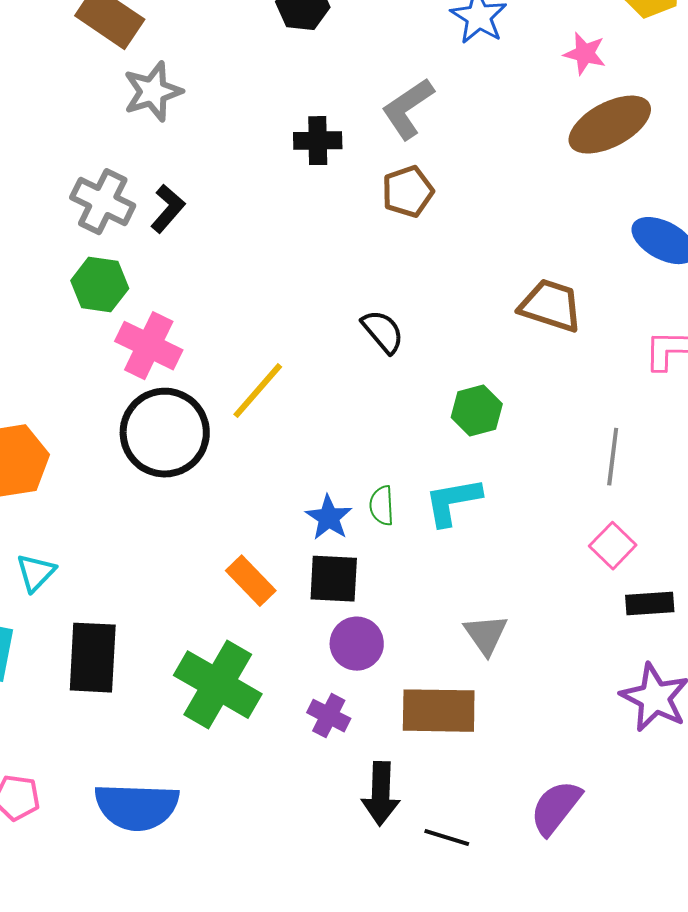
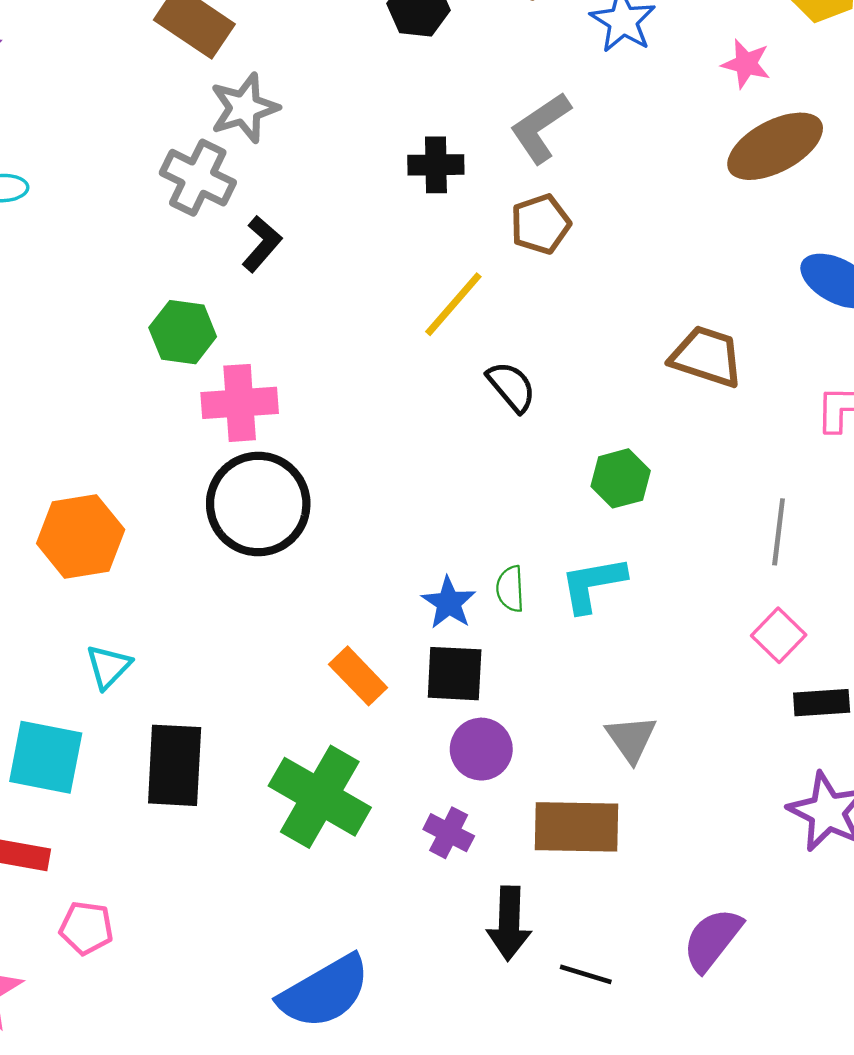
gray cross: (103, 202) -> (198, 178), moved
pink cross: (149, 346) -> (240, 403), turned -30
yellow line: (258, 391) -> (453, 304), moved
blue semicircle: (137, 807) -> (324, 992), moved, turned -32

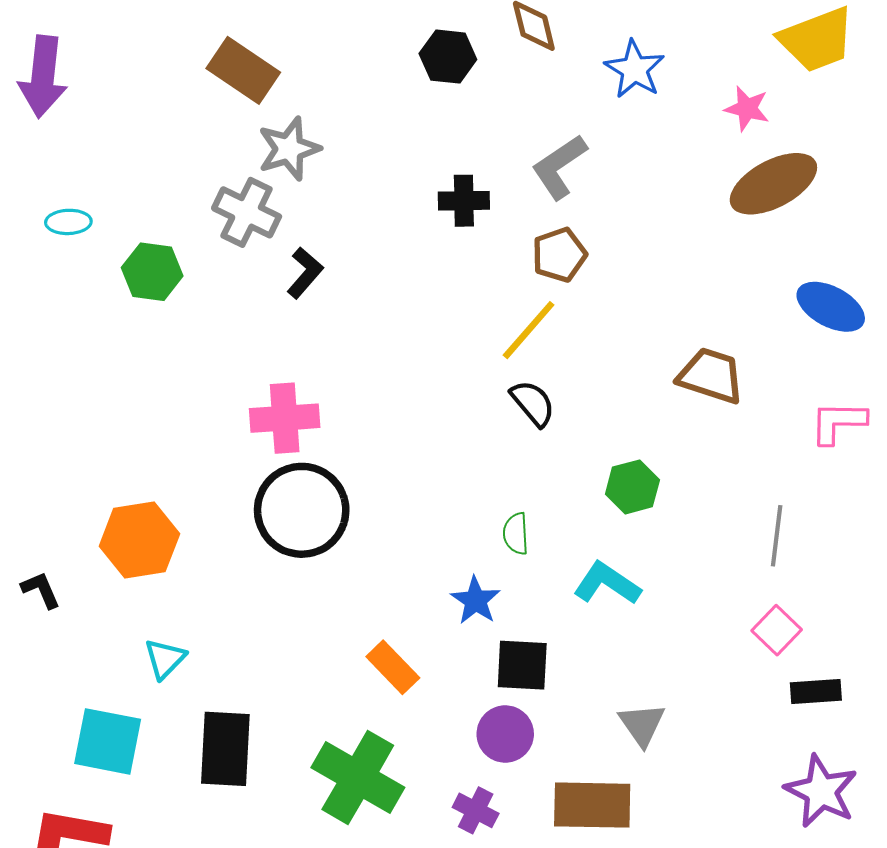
yellow line: (453, 304) -> (529, 330), moved
green hexagon: (183, 332) -> (152, 272), moved
cyan L-shape: (593, 584) -> (607, 583), turned 44
green semicircle: (510, 589) -> (516, 534), moved
black square: (455, 674) -> (522, 665), moved

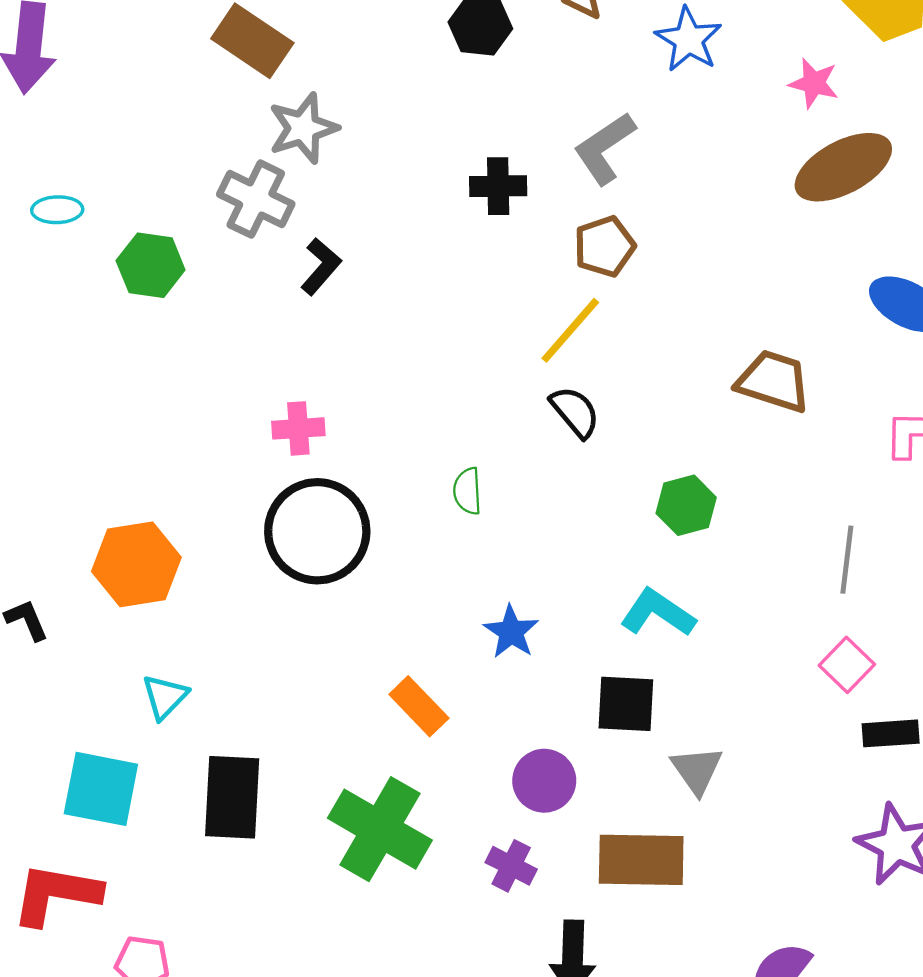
pink cross: (285, 418) -> (298, 428), size x0.7
green semicircle: (516, 534) -> (467, 491), moved
black square: (522, 665) -> (626, 704), moved

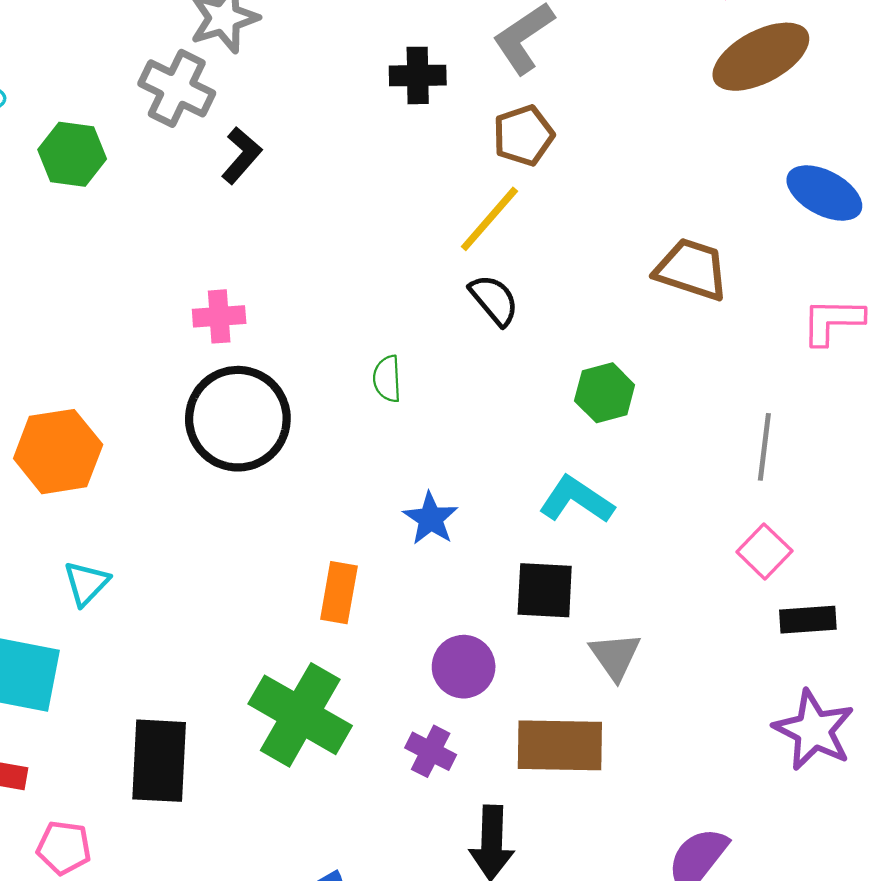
orange rectangle: (419, 706) -> (339, 593), turned 54
black rectangle: (232, 797) -> (159, 761), moved

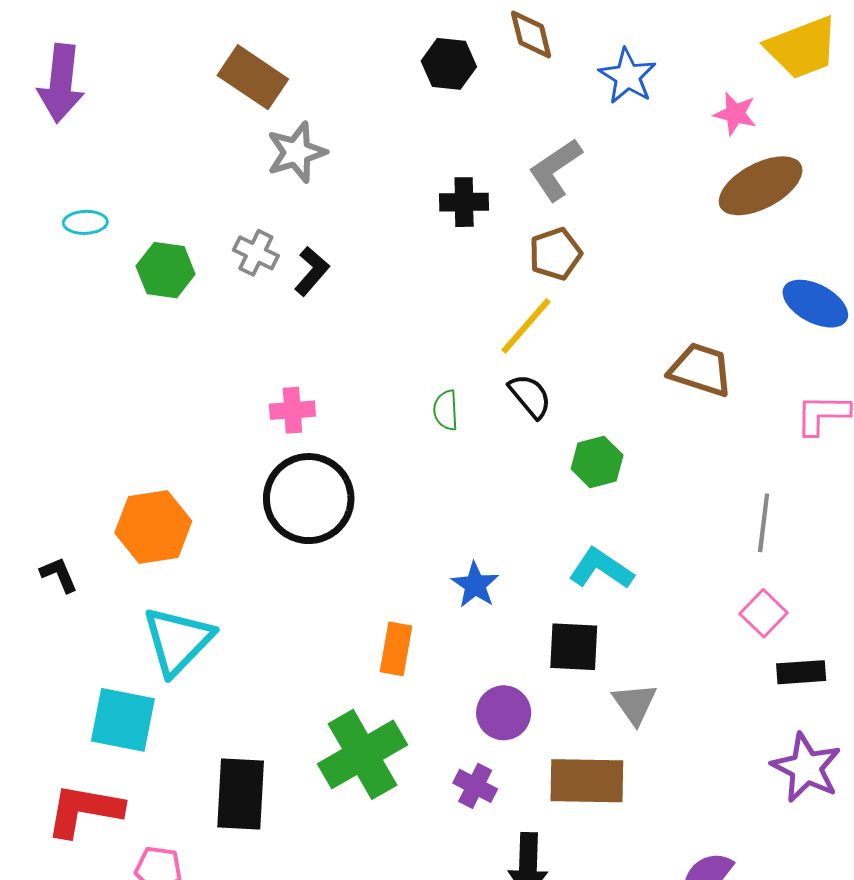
gray cross: (177, 88) -> (256, 253), moved, size x0.7
green semicircle: (387, 379) -> (446, 410), moved
green hexagon: (605, 393) -> (597, 462), moved
cyan triangle: (86, 583) -> (178, 641), size x1.8
green cross: (300, 715) -> (363, 754), turned 30

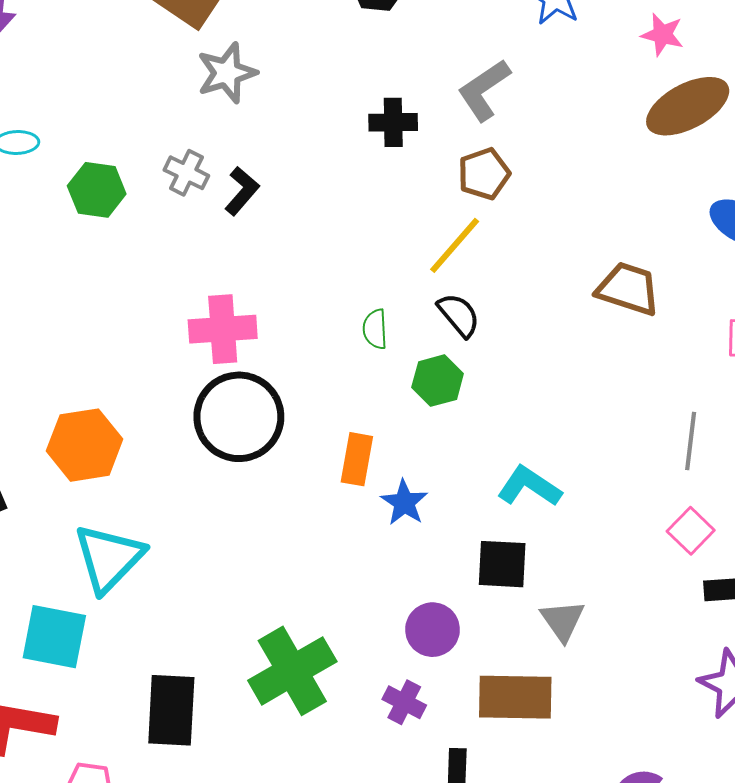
pink cross: (292, 410) -> (223, 329), size x1.5
green hexagon: (597, 462) -> (438, 381), moved
orange rectangle: (396, 649) -> (357, 459), moved

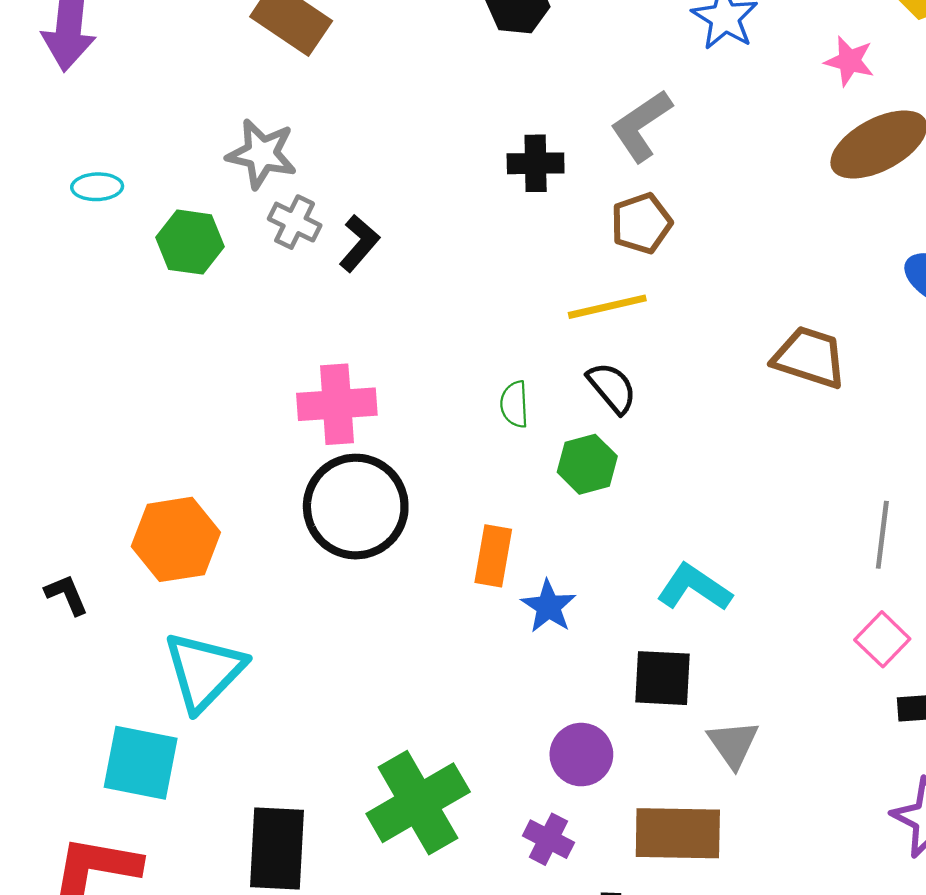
gray star: (227, 73) -> (262, 154), moved, turned 30
yellow line: (455, 245) -> (607, 307), turned 36

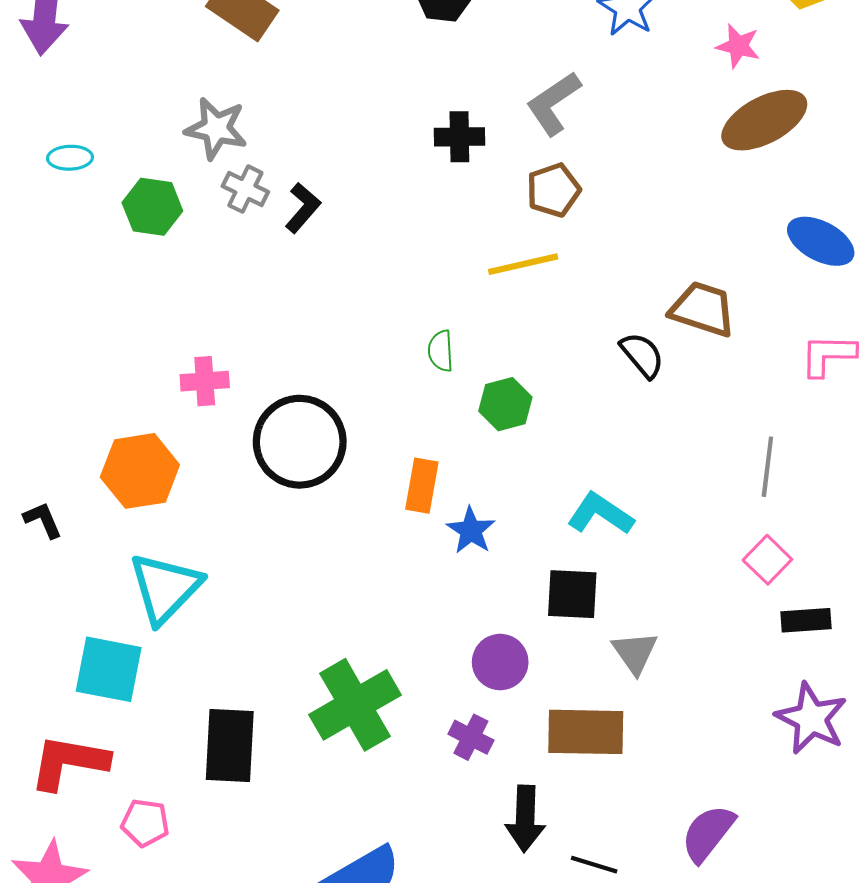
black semicircle: (612, 388) -> (642, 355), moved
pink cross: (337, 404) -> (205, 381), moved, size x0.7

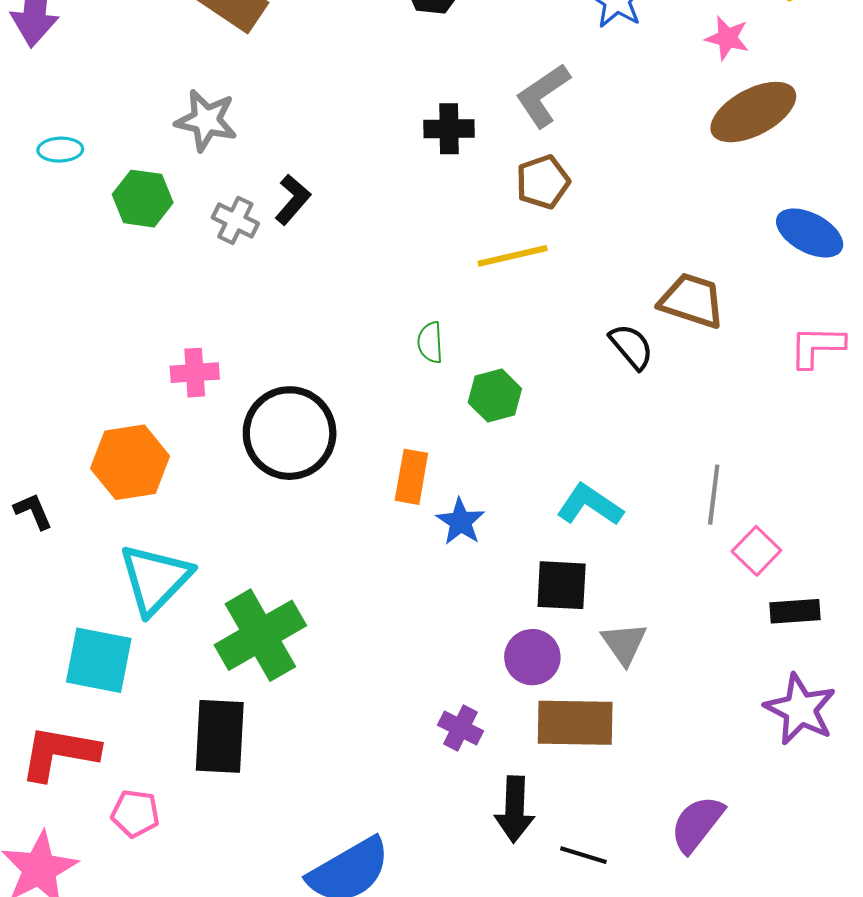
gray cross: (245, 189) -> (235, 220), moved
gray line: (767, 467) -> (714, 495), moved
purple circle: (500, 662) -> (532, 657), moved
green cross: (355, 705) -> (260, 635), moved

